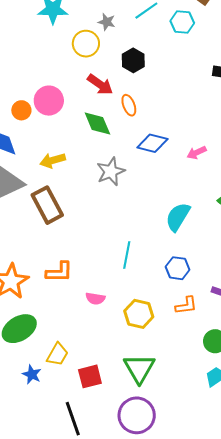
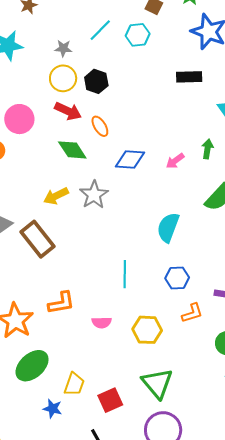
yellow circle: (86, 44) -> (63, 78), moved
pink circle: (49, 101) -> (19, 119), moved
yellow arrow: (53, 160) -> (56, 196), moved

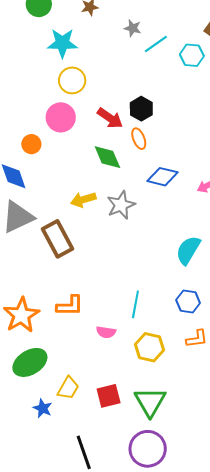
gray star: (63, 48) -> (133, 28), moved
yellow circle: (63, 78) -> (72, 80), moved
black hexagon: (96, 81) -> (141, 109), moved
cyan line: (125, 274) -> (135, 304), moved
red square: (110, 400) -> (109, 396), moved

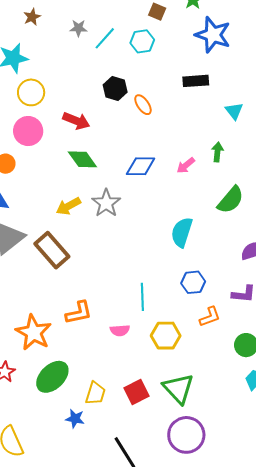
black hexagon: (141, 109) -> (115, 89), moved
orange ellipse: (139, 139) -> (143, 105), moved

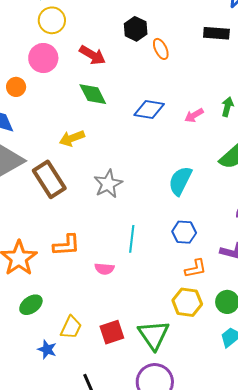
gray star: (106, 203) -> (108, 184), moved
yellow hexagon: (166, 336) -> (187, 302), moved
green ellipse: (52, 377) -> (31, 305), size x0.7

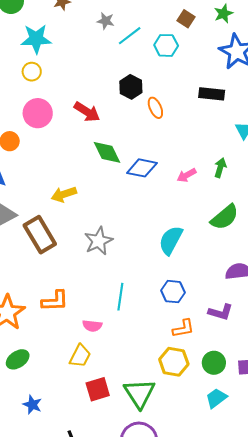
yellow circle: (52, 20) -> (32, 72), moved, size x0.7
green diamond: (93, 94) -> (107, 152), moved
yellow trapezoid: (71, 327) -> (80, 356), moved

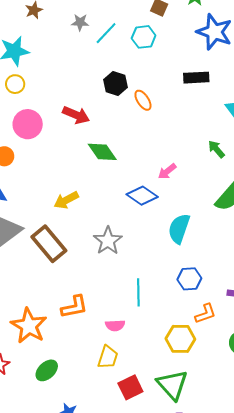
blue diamond: (142, 168) -> (142, 196), moved, turned 32
green arrow: (220, 168) -> (216, 149), turned -48
pink arrow: (187, 175) -> (167, 171), moved
yellow hexagon: (174, 362) -> (180, 339), moved

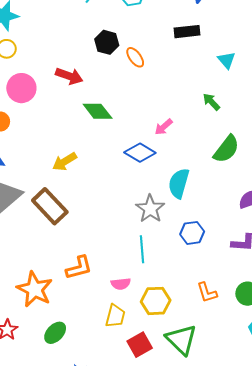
gray star: (108, 241) -> (150, 209), moved
orange L-shape: (205, 314) -> (207, 292), moved, turned 95
yellow hexagon: (180, 339) -> (156, 301), moved

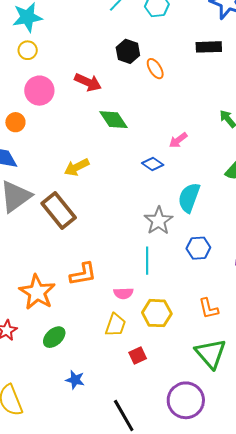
blue diamond: (140, 153) -> (153, 164), size x0.7
green triangle: (181, 340) -> (211, 353), moved
red square: (140, 345) -> (138, 355), size x0.7

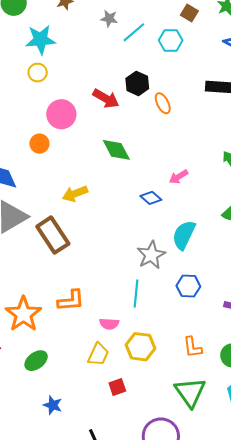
red arrow: (88, 82) -> (106, 99), moved
pink circle: (39, 91) -> (61, 114), moved
orange circle: (15, 122) -> (39, 144), moved

